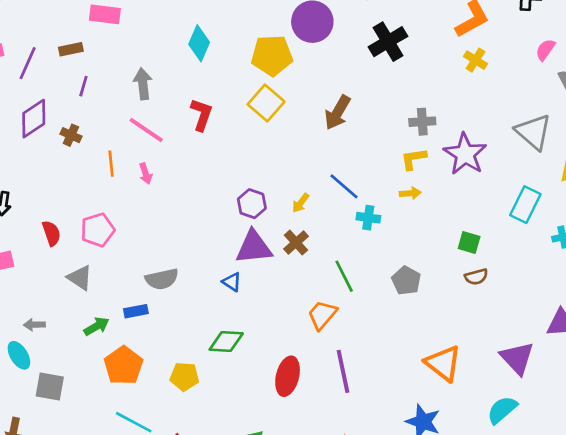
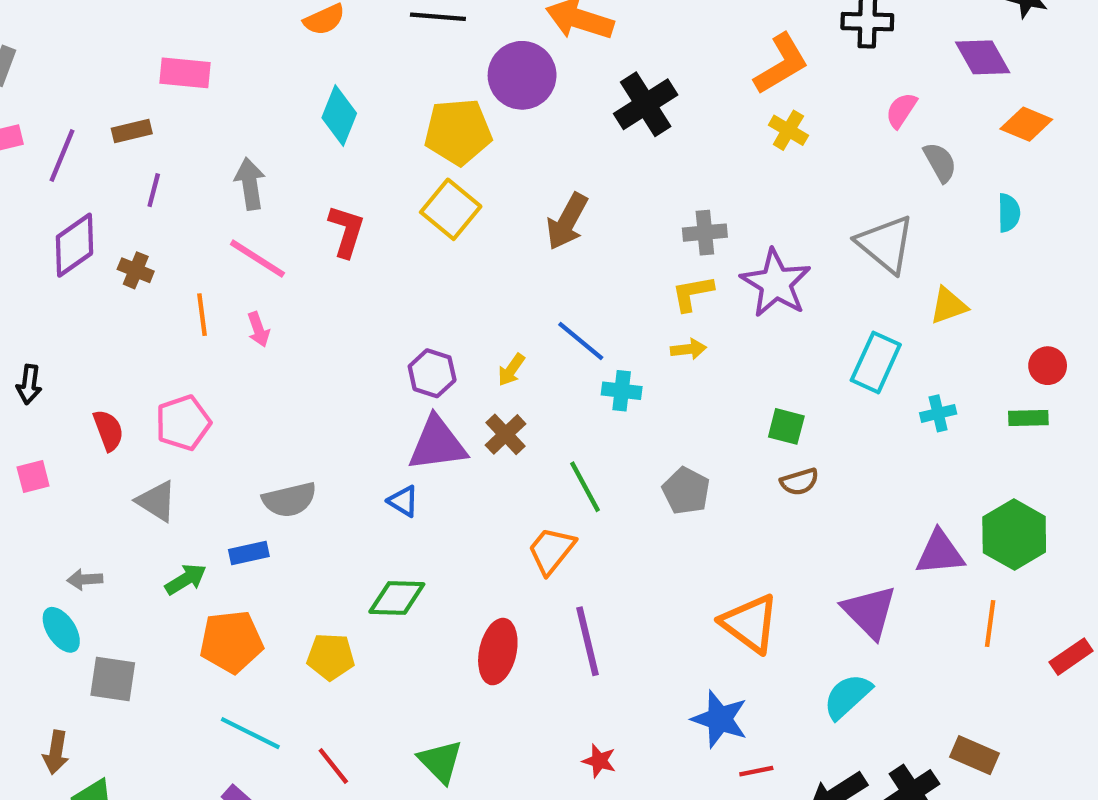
orange pentagon: (123, 366) -> (231, 642), turned 30

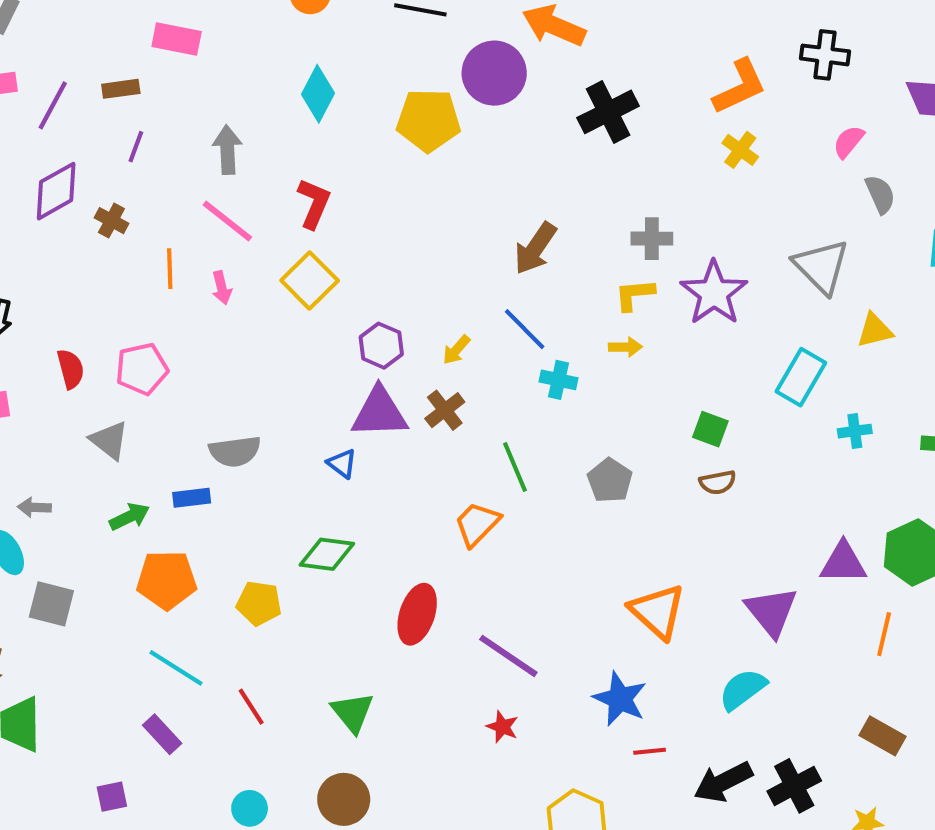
yellow square: (451, 209) -> (310, 280), moved
brown arrow: (567, 221) -> (535, 248), moved
purple line: (588, 641) -> (508, 656), moved, turned -48
brown rectangle: (974, 755) -> (883, 736), moved

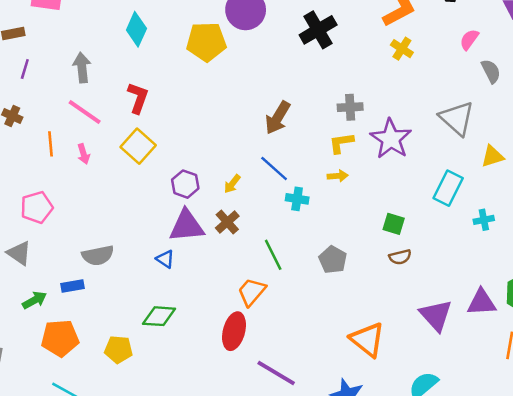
purple triangle: (771, 612) -> (436, 315), moved
red ellipse: (417, 614) -> (234, 331), moved

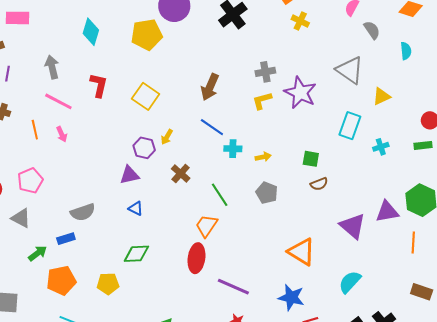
yellow square: (138, 146) -> (146, 96), moved
yellow arrow: (338, 176) -> (263, 157), moved
yellow arrow: (232, 184) -> (167, 137), moved
purple triangle: (187, 226) -> (129, 175), moved, size x0.7

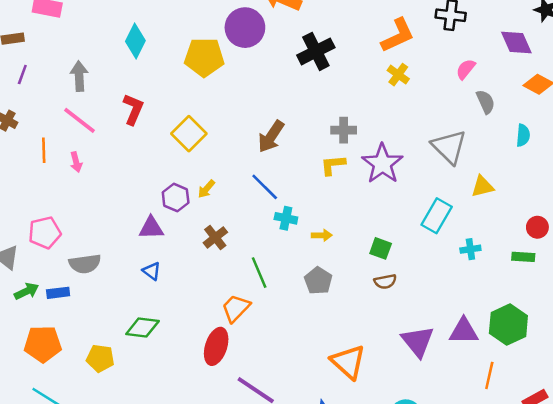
pink pentagon: (30, 181) -> (45, 233), moved
green arrow: (38, 253) -> (27, 291), moved

